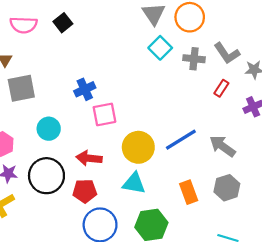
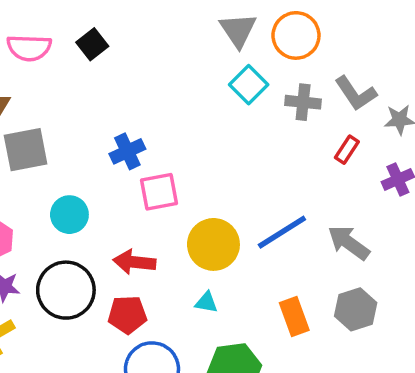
cyan triangle: (134, 183) -> (206, 302), size x0.6

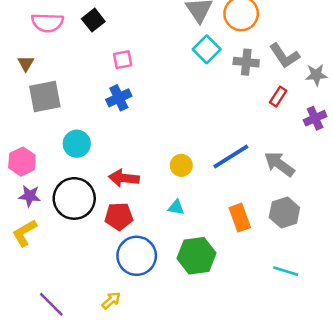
pink square: (159, 192) -> (123, 60), moved, size x0.7
yellow circle: (213, 244) -> (181, 165), size x0.6

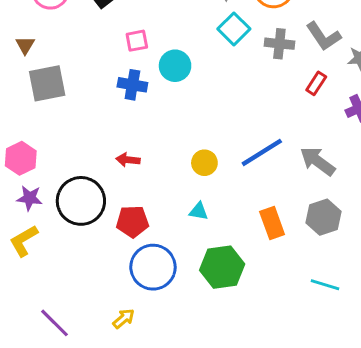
blue cross: (119, 98) -> (132, 85), turned 35
cyan circle: (77, 144) -> (175, 66), moved
red arrow: (124, 178) -> (128, 160), moved, size x0.7

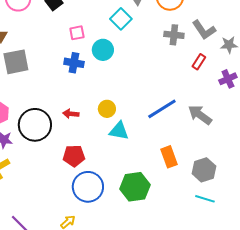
cyan square: (234, 29) -> (121, 19), moved
yellow circle: (204, 163) -> (107, 109), moved
black circle: (81, 201) -> (35, 125), moved
cyan triangle: (199, 211) -> (119, 131), moved, size x1.5
gray hexagon: (324, 217) -> (204, 170), moved

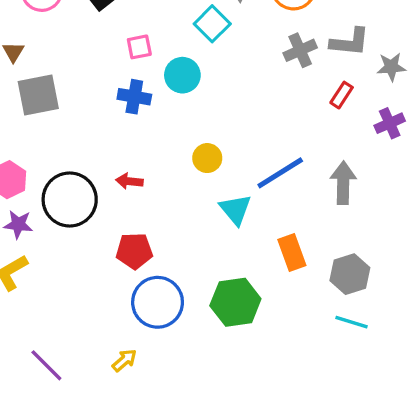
gray L-shape: (204, 30) -> (350, 42), turned -50
gray cross: (174, 35) -> (300, 50), turned -30
yellow circle: (107, 109) -> (207, 158), moved
gray arrow: (200, 115) -> (343, 183), turned 55
cyan triangle: (119, 131) -> (235, 209), moved, turned 40

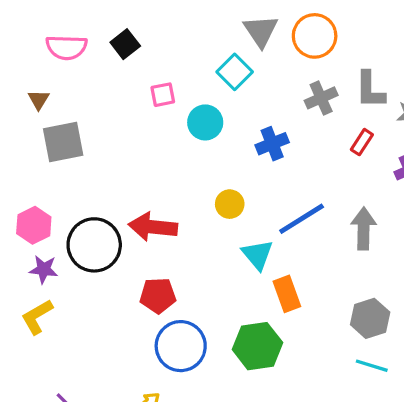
gray L-shape: (350, 42) -> (370, 90), turned 84
blue cross: (134, 97) -> (272, 144), moved, turned -32
red arrow: (129, 181) -> (153, 227), size x1.8
orange rectangle: (292, 253) -> (287, 294), moved

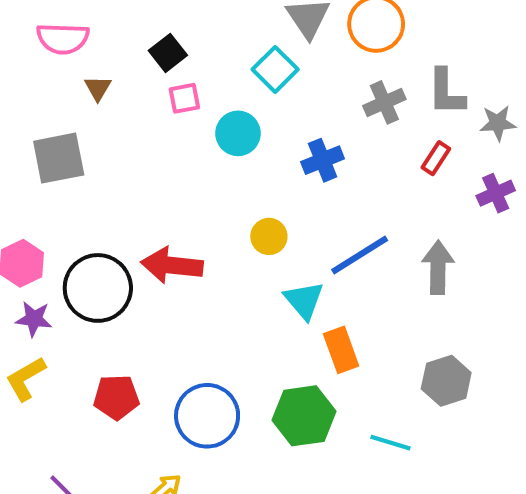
black square: (125, 44) -> (168, 53), moved
brown triangle: (39, 100) -> (98, 88), moved
red pentagon: (158, 295) -> (116, 397), moved
cyan line: (372, 366) -> (391, 443), moved

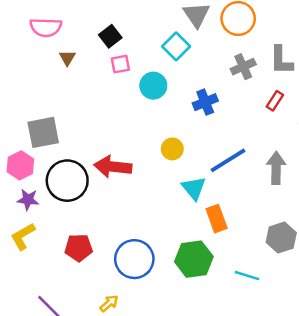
gray square: (59, 158) -> (43, 132), moved

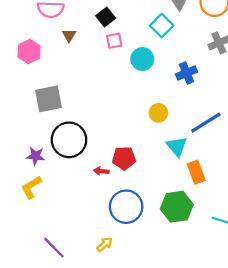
pink hexagon: (20, 165) -> (29, 51), moved
red arrow: (113, 167) -> (101, 171), moved, size x0.5
red pentagon: (79, 248) -> (124, 158), moved

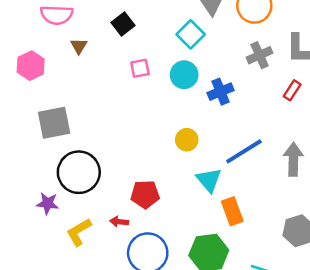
pink square: (114, 41) -> (140, 68), moved
cyan circle: (142, 59) -> (184, 75), moved
purple star: (36, 156) -> (48, 203), moved
red arrow: (101, 171) -> (119, 222), moved
yellow L-shape: (31, 187) -> (79, 232), moved

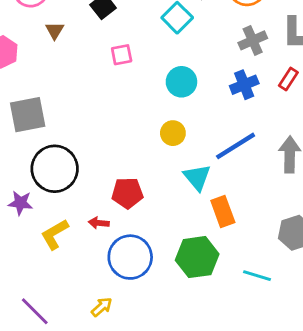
cyan circle: (184, 75) -> (181, 82), moved
blue cross: (221, 92) -> (244, 85), moved

